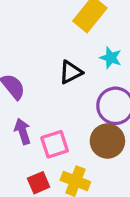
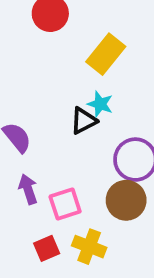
cyan star: (111, 58) -> (100, 104), moved

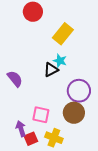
purple arrow: (28, 189) -> (21, 129), moved
pink square: (65, 204) -> (41, 115), turned 30

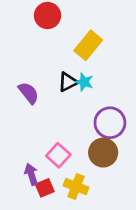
black triangle: (51, 70) -> (68, 82), moved
purple semicircle: (15, 79) -> (28, 93), moved
pink square: (41, 115) -> (58, 155), turned 30

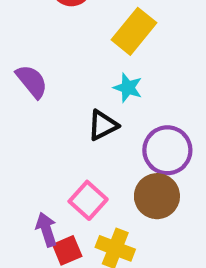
black triangle: (68, 82) -> (103, 125), moved
purple semicircle: (28, 93) -> (32, 81), moved

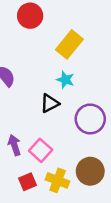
brown circle: (157, 196) -> (90, 171), moved
purple arrow: (46, 230) -> (14, 145), moved

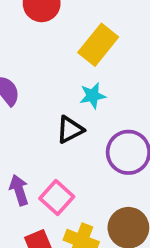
cyan star: (65, 80) -> (93, 96), turned -30

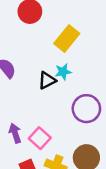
black triangle: (70, 130) -> (47, 80), moved

